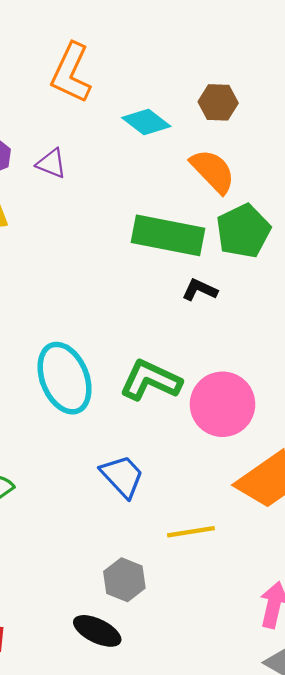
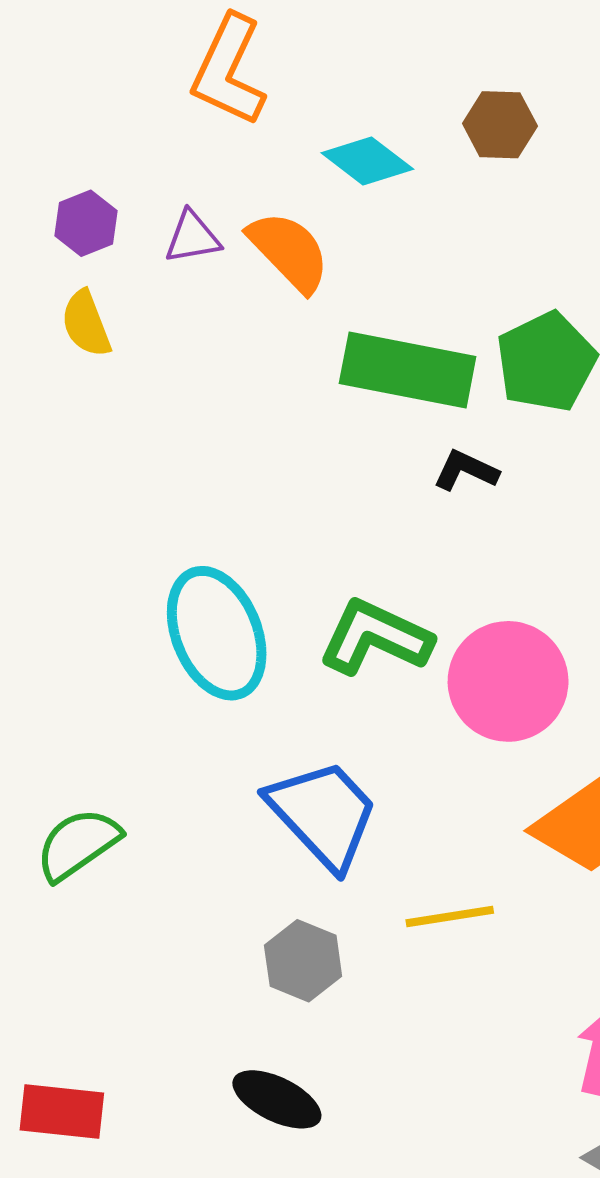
purple triangle: (51, 163) -> (193, 237), turned -32
orange semicircle: (213, 171) -> (289, 251), moved
blue trapezoid: (122, 476) -> (323, 814), size x1.4
gray hexagon: (124, 580) -> (303, 961), moved

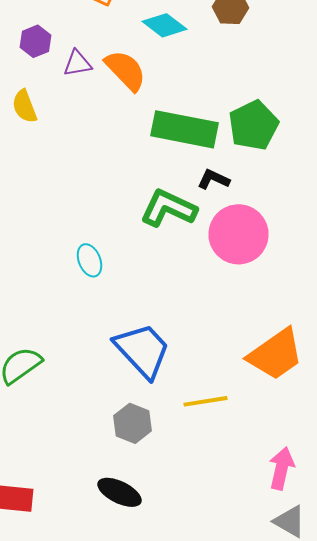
purple hexagon: (86, 223) -> (36, 41), moved
cyan ellipse: (217, 633) -> (90, 260), size x0.5
green L-shape: (375, 637) -> (168, 208), moved
pink circle: (508, 681) -> (238, 234), moved

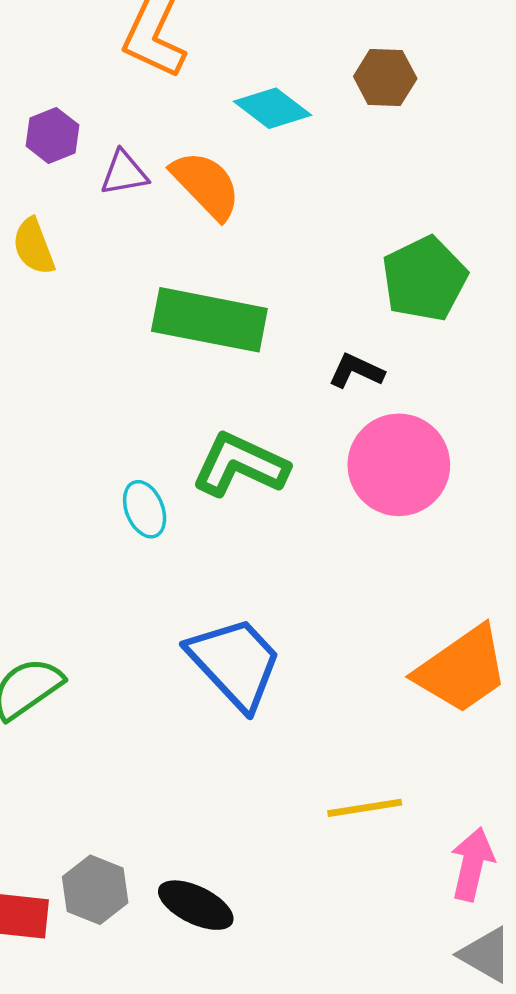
green rectangle: (184, 129) -> (209, 320), moved
green L-shape: (168, 208) -> (240, 465), moved
yellow line: (206, 401) -> (365, 808), moved
gray hexagon: (132, 423) -> (95, 890), moved

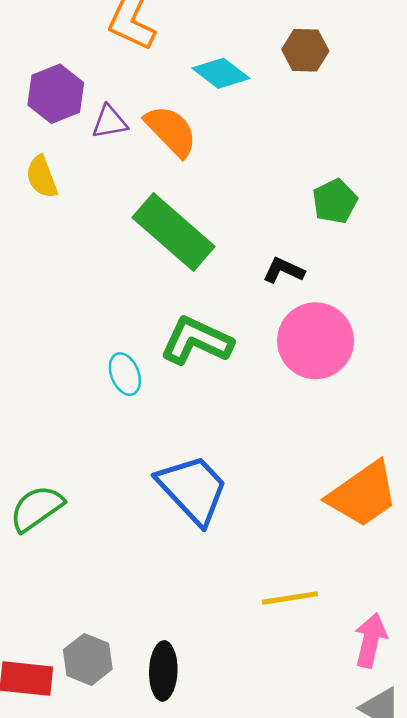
purple hexagon: (52, 136) -> (56, 94), size x1.4
green pentagon: (424, 279) -> (335, 201), size x0.7
green rectangle: (209, 320) -> (174, 232), turned 30
black ellipse: (196, 905) -> (163, 671), turned 66

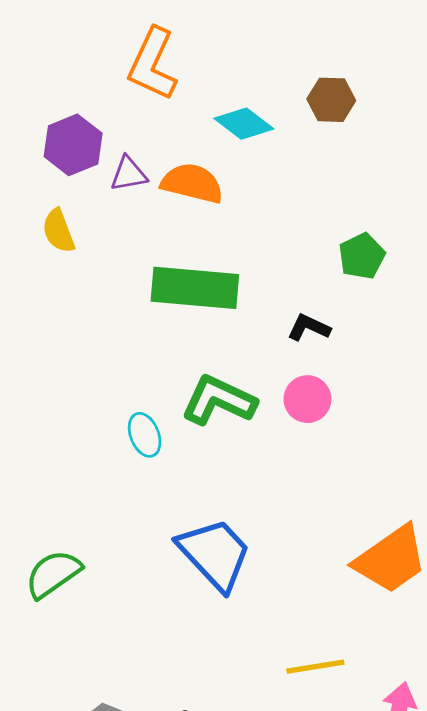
orange semicircle: (171, 131) -> (192, 183), turned -32
green rectangle: (174, 232) -> (195, 288), turned -36
pink circle: (316, 341) -> (307, 399), moved, size x0.6

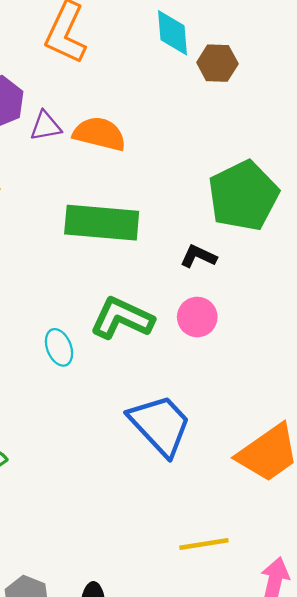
cyan diamond: (244, 124) -> (172, 33), moved, turned 48
green pentagon: (362, 256) -> (243, 196), size x1.8
blue trapezoid: (215, 554) -> (160, 425), moved

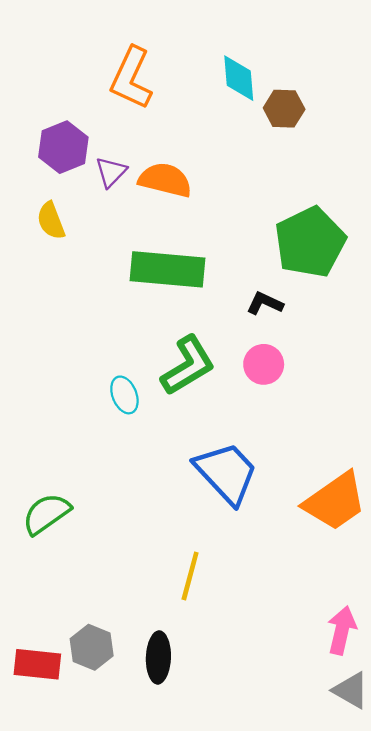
purple triangle: (46, 126) -> (111, 172), turned -36
green L-shape: (122, 318) -> (188, 366), turned 124
yellow line: (204, 544) -> (190, 576), moved, turned -66

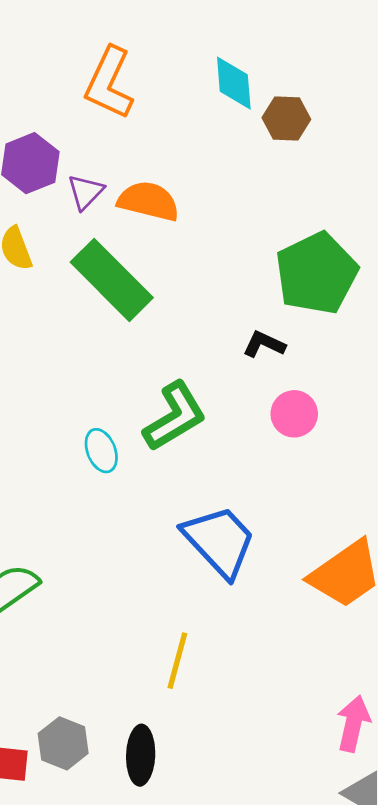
green rectangle: (167, 269) -> (112, 280), moved, turned 40
pink circle: (264, 364) -> (294, 414), moved

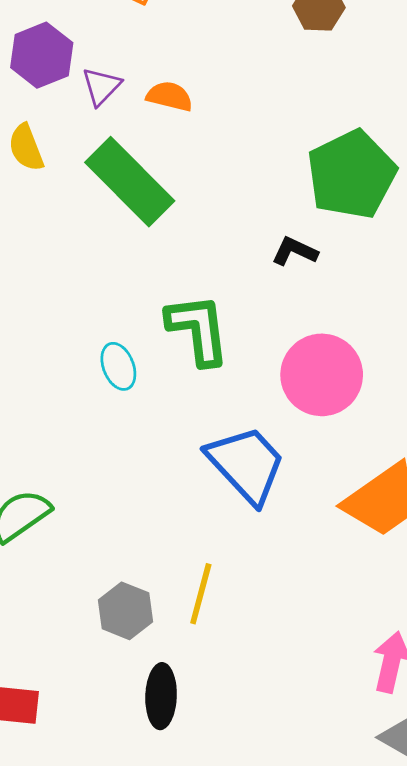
orange semicircle: (149, 201) -> (170, 96), size x0.7
pink circle: (294, 414) -> (322, 375), moved, size x1.6
green L-shape: (175, 416) -> (198, 329), turned -66
gray hexagon: (63, 743) -> (126, 611), moved

